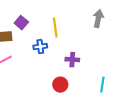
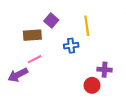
purple cross: (72, 60) -> (105, 70), moved

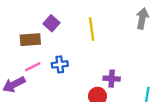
blue cross: (71, 46) -> (60, 64), moved

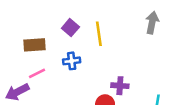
purple square: (52, 23) -> (70, 28), moved
blue cross: (60, 64) -> (72, 61), moved

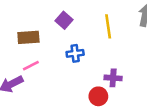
yellow line: (99, 34) -> (108, 26), moved
blue cross: (72, 61) -> (75, 53), moved

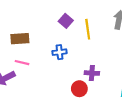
purple square: (64, 20) -> (66, 21), moved
pink line: (31, 66) -> (22, 63), turned 40

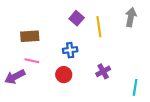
purple cross: (92, 73) -> (103, 71), turned -32
red circle: (79, 89) -> (64, 75), moved

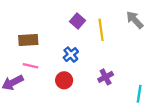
gray arrow: (131, 17) -> (135, 20), turned -54
blue cross: (70, 50) -> (71, 55), turned -32

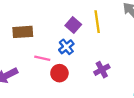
purple square: (78, 21) -> (73, 25), moved
pink line: (30, 66) -> (42, 58), moved

